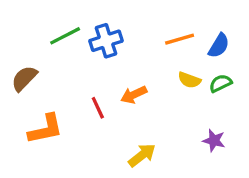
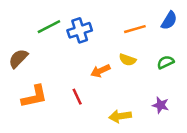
blue semicircle: (219, 46) -> (169, 20), moved
yellow semicircle: (189, 80) -> (127, 60), moved
red line: (98, 108) -> (77, 97), moved
yellow arrow: (142, 155) -> (120, 116), moved, turned -150

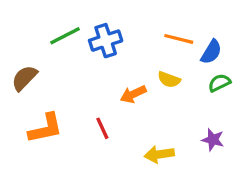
blue semicircle: (169, 20) -> (211, 52), moved
orange line: (135, 29) -> (179, 39), turned 30

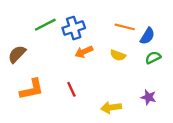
orange arrow: (133, 94) -> (84, 52), moved

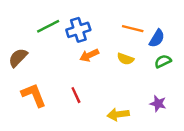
orange L-shape: (32, 89) -> (34, 95), turned -100

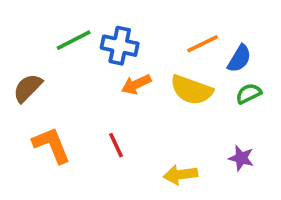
orange line: (133, 29) -> (203, 44), turned -40
blue cross: (78, 30) -> (120, 46), turned 30
yellow semicircle: (125, 59) -> (192, 90), size x1.6

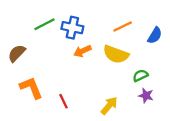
blue semicircle: (239, 59) -> (155, 35), moved
green semicircle: (249, 94) -> (140, 76), moved
red line: (116, 145) -> (63, 101), moved
yellow arrow: (180, 175) -> (109, 106), turned 138

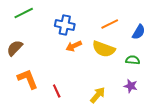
green line: (45, 24) -> (24, 13), moved
green semicircle: (140, 76) -> (133, 60), moved, turned 32

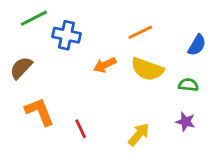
orange line: (110, 24) -> (140, 32), moved
blue cross: (65, 25) -> (66, 35), moved

